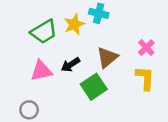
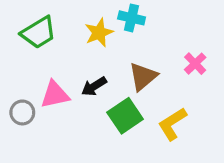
green trapezoid: (44, 32) -> (39, 33), moved
yellow L-shape: (145, 78) -> (172, 124), moved, turned -125
gray circle: (29, 110) -> (22, 112), moved

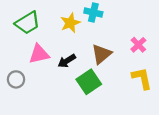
pink triangle: (55, 95) -> (39, 54), moved
yellow L-shape: (172, 124) -> (142, 78), moved, turned 110

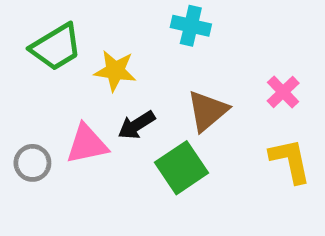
yellow star: (70, 23) -> (115, 71), moved, turned 30
pink triangle: (39, 54) -> (87, 144), moved

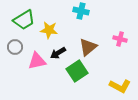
pink cross: (283, 92) -> (120, 39), turned -32
yellow L-shape: (290, 161) -> (120, 86), moved, turned 130
gray circle: (32, 163) -> (15, 47), moved

